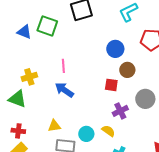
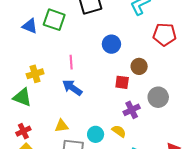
blue circle: (115, 49) -> (111, 44), moved
red cross: (18, 131) -> (23, 131), turned -32

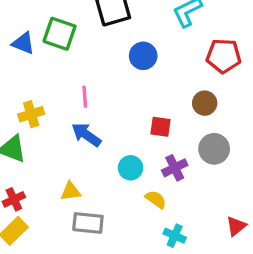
blue circle: (111, 44) -> (143, 56), moved
brown circle: (139, 66) -> (205, 103), moved
cyan circle: (96, 134) -> (131, 168), moved

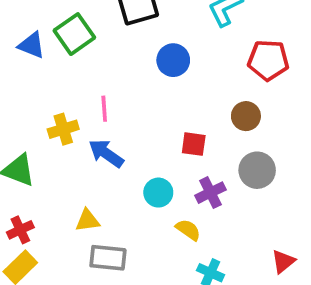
green square: (60, 34) -> (74, 34), turned 36
yellow cross: (31, 114) -> (63, 129), moved

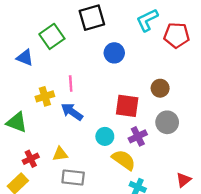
blue triangle: (32, 45) -> (25, 58), moved
red pentagon: (268, 60) -> (177, 35), moved
red square: (194, 144) -> (127, 106), size x1.5
red cross: (20, 230) -> (31, 159), moved
yellow semicircle: (188, 230) -> (124, 160), size x1.5

